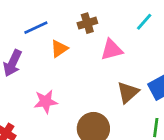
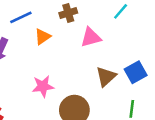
pink star: (46, 102) -> (43, 86), moved

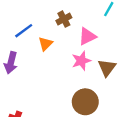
pink star: (43, 86) -> (81, 61), moved

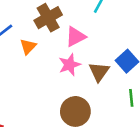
brown cross: (64, 19) -> (48, 18), size x1.5

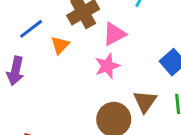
brown triangle: (99, 72) -> (145, 101), moved

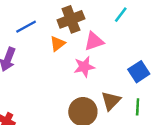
orange triangle: (60, 45) -> (58, 44), moved

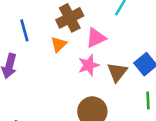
blue line: (26, 27) -> (24, 30), turned -70
brown triangle: (111, 101) -> (117, 72), moved

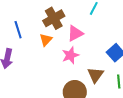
brown triangle: (117, 72) -> (95, 75), moved

